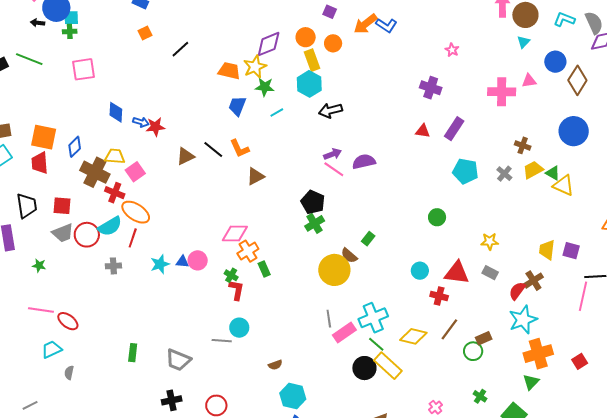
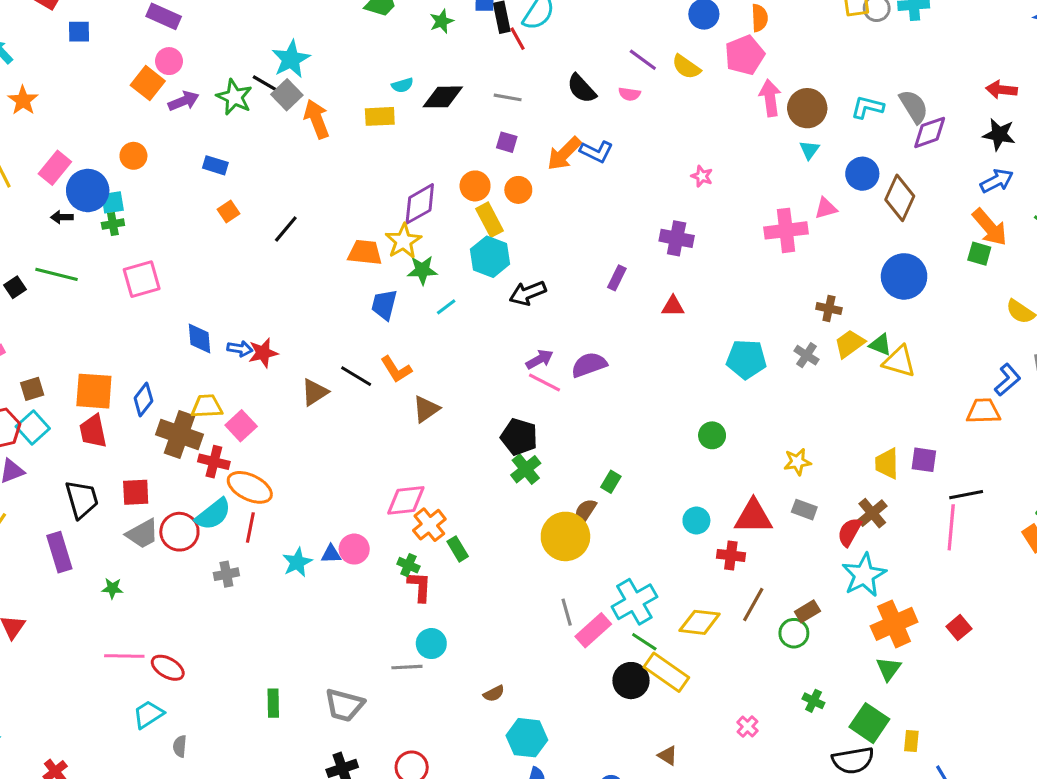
purple rectangle: (454, 129) -> (617, 278), moved, size x0.7
brown semicircle: (349, 256) -> (585, 511), turned 90

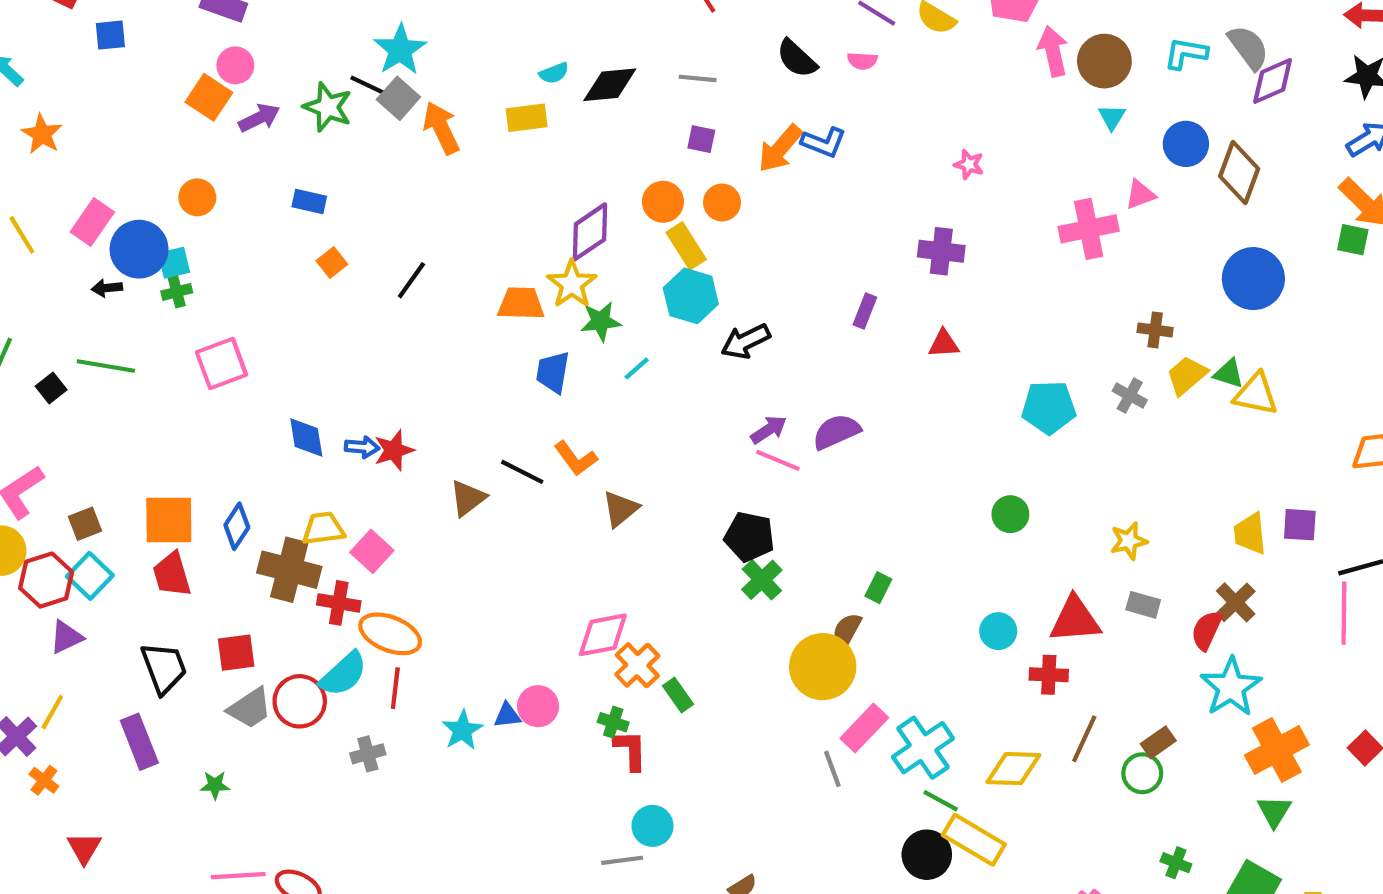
pink rectangle: (593, 630) -> (864, 728), moved

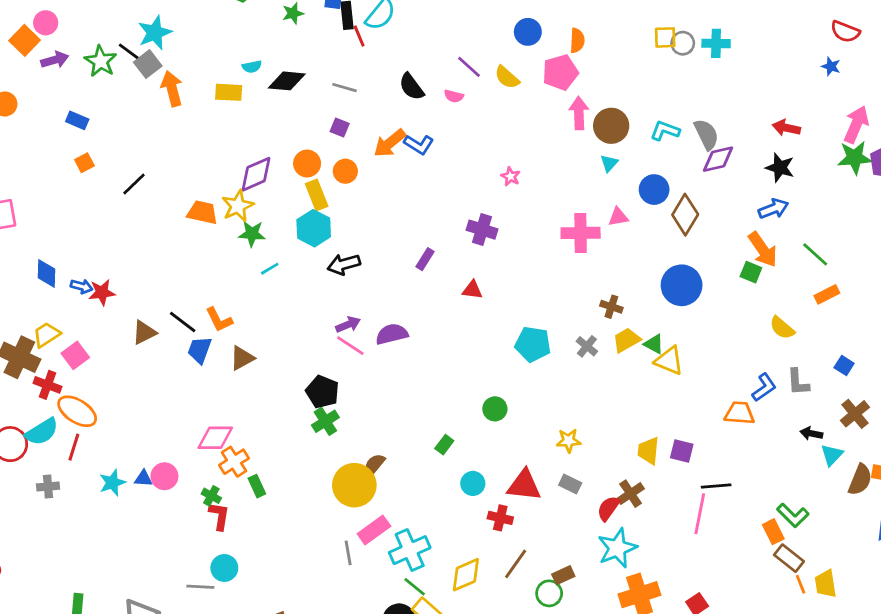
blue trapezoid: (553, 372) -> (200, 350), moved
yellow trapezoid: (323, 529) -> (47, 335), turned -36
green rectangle: (878, 588) -> (444, 445), moved
yellow diamond: (1013, 769) -> (466, 575), turned -36

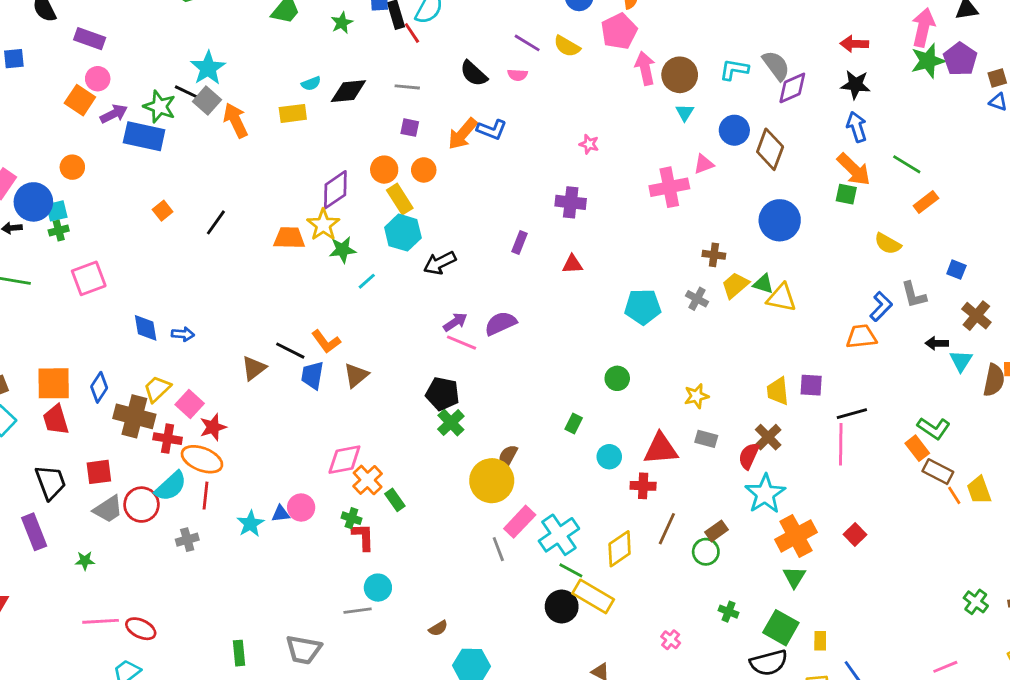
blue rectangle: (77, 120) -> (144, 136), moved, size x1.8
blue arrow: (773, 209) -> (857, 127), turned -76
red star: (102, 292) -> (213, 427), moved

